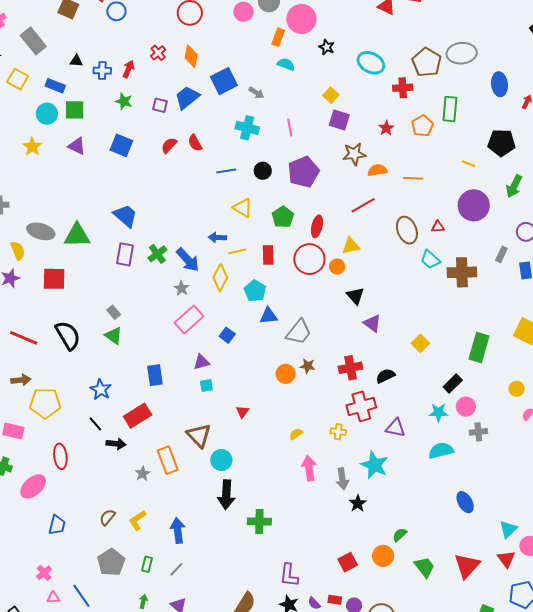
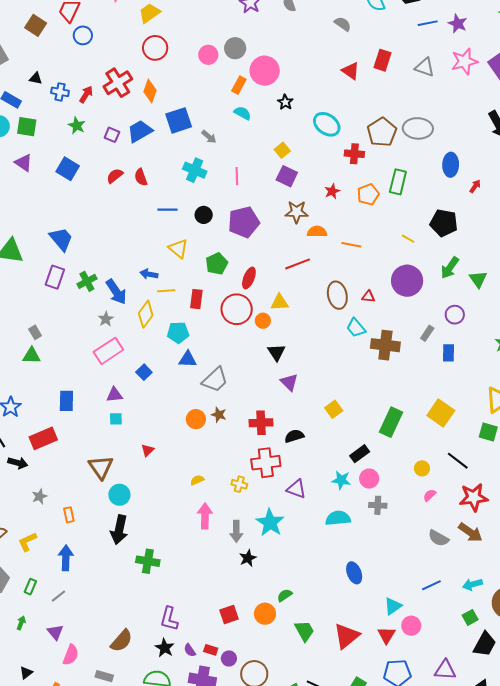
red cross: (158, 53) -> (118, 83), size x1.8
cyan pentagon: (255, 291) -> (178, 332), turned 30
green triangle: (114, 336) -> (32, 356), turned -42
orange rectangle: (168, 460) -> (69, 515), moved, size x0.6

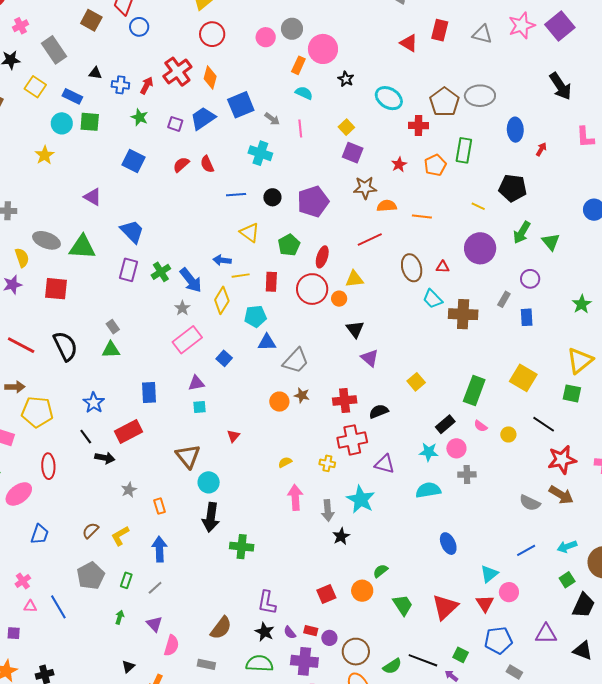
purple triangle: (23, 163) -> (93, 197), moved
pink line: (237, 176) -> (300, 128), moved
pink semicircle: (430, 495) -> (481, 426), moved, turned -96

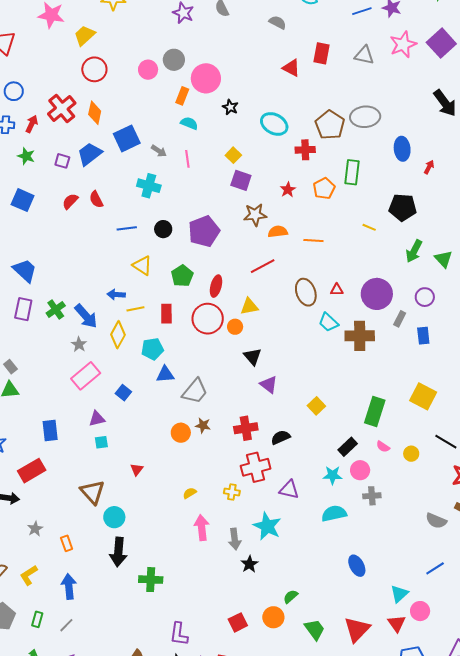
blue circle: (139, 27) -> (14, 91), moved
purple circle: (480, 248) -> (377, 294), moved

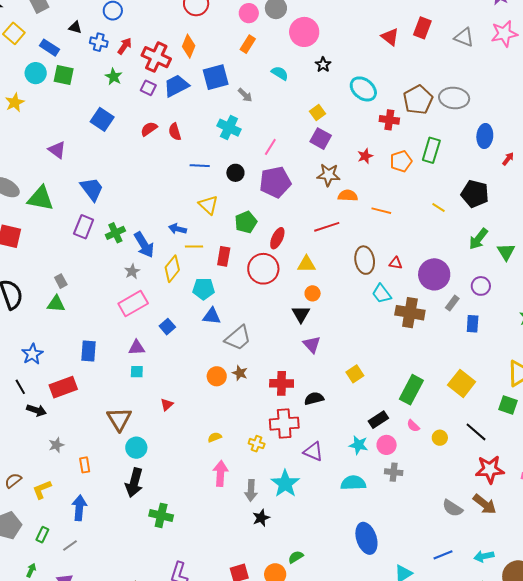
orange rectangle: (182, 96) -> (248, 44), moved
red cross: (62, 108) -> (156, 57), moved, turned -36
pink line: (187, 159) -> (270, 147), moved, turned 30
orange circle: (235, 327) -> (313, 293), moved
blue ellipse: (357, 566) -> (366, 538), size x1.4

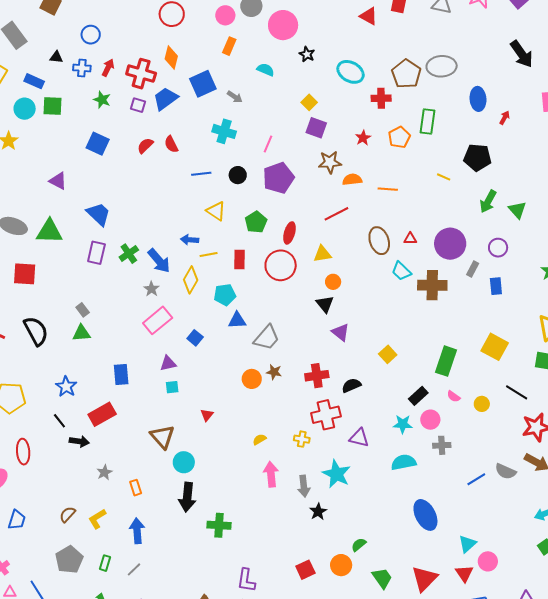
blue line: (443, 555) -> (476, 479), moved

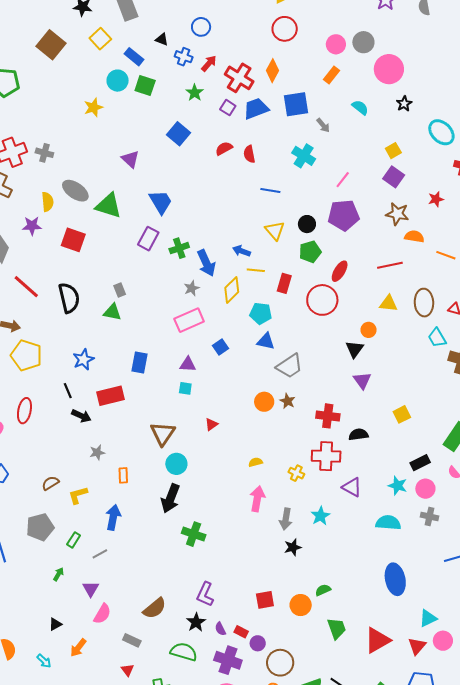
black circle: (238, 175) -> (307, 224), moved
yellow triangle: (322, 254) -> (388, 303), moved
cyan star: (336, 474) -> (320, 516), size x0.7

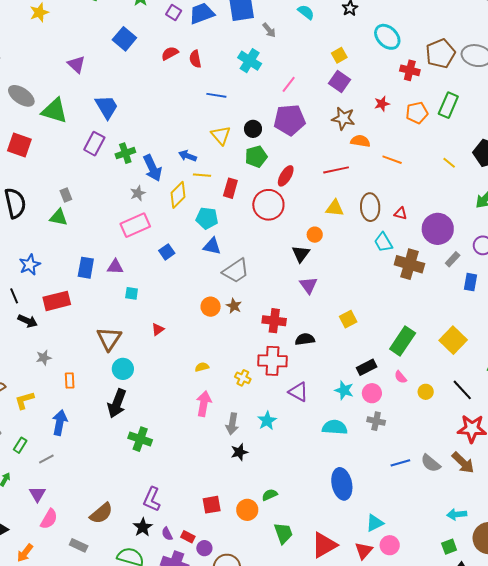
purple triangle: (188, 364) -> (115, 267), moved

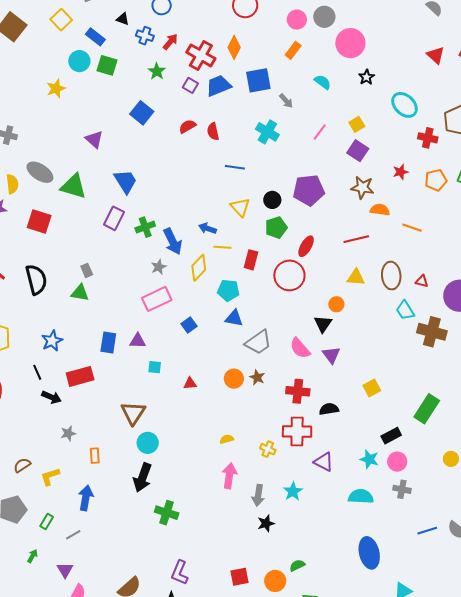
pink line: (289, 84) -> (320, 132), moved
red triangle: (158, 329) -> (190, 383), moved, turned 32
pink semicircle: (400, 377) -> (300, 348), moved, size x1.6

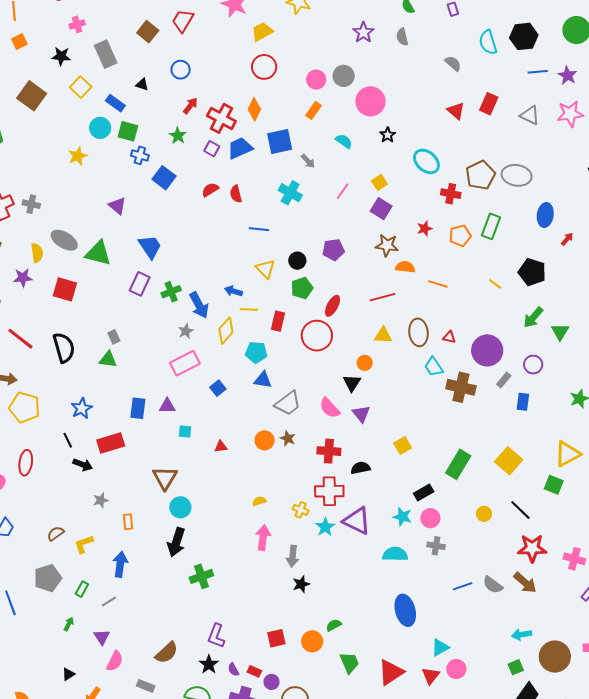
blue cross: (145, 36) -> (140, 155), moved
purple pentagon: (309, 190) -> (333, 250), size x0.7
purple triangle: (324, 462) -> (357, 521), size x1.4
cyan star: (293, 491) -> (325, 527), moved
green cross: (167, 513) -> (201, 576), turned -35

